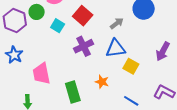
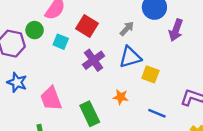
purple arrow: (163, 51) -> (176, 30), moved

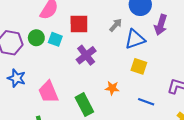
red square: (87, 26) -> (79, 24), turned -30
green circle: (35, 30) -> (36, 38), moved
blue triangle: (130, 57) -> (135, 39), moved

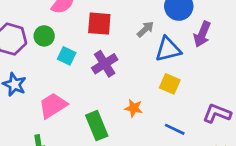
cyan square: (55, 39) -> (67, 56), moved
pink trapezoid: (48, 92) -> (53, 106), turned 75

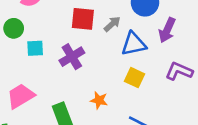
red square: (99, 24) -> (83, 19), moved
cyan square: (67, 56) -> (35, 48), turned -30
purple L-shape: (217, 113) -> (179, 71), moved

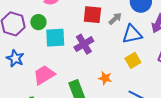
cyan square: (35, 48) -> (55, 38), size x1.5
yellow square: (135, 78) -> (133, 60), turned 35

